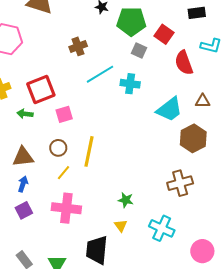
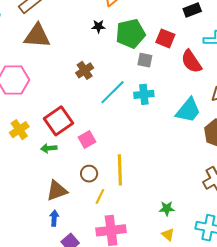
blue arrow: (23, 184) -> (54, 218), moved

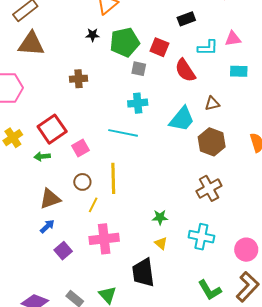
brown cross: (85, 70) -> (78, 79), turned 30
cyan line: (112, 92) -> (123, 133), moved, turned 56
blue arrow: (54, 218) -> (47, 226), turned 42

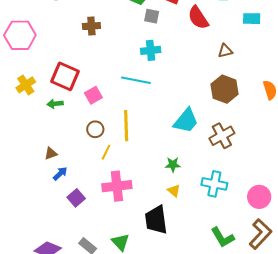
cyan trapezoid: (182, 119) -> (186, 121), moved
red square: (52, 129) -> (65, 76), turned -32
brown triangle: (50, 199) -> (51, 154), moved, size x0.6

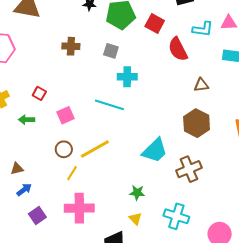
gray square: (152, 16) -> (111, 51), moved
red square: (65, 76) -> (39, 93), size x0.5
yellow line: (126, 126) -> (95, 149), turned 56

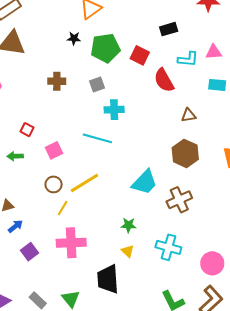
gray square: (111, 51) -> (97, 84), turned -35

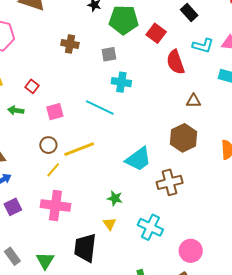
black rectangle: (169, 29) -> (189, 12), turned 54

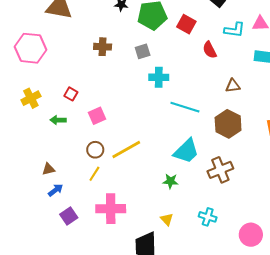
red semicircle: (175, 62) -> (210, 50), size x0.7
cyan line: (100, 108) -> (185, 107), moved
yellow line: (53, 170) -> (94, 174), moved
green star: (115, 198) -> (170, 181), moved
cyan cross: (150, 227) -> (208, 217), size x0.7

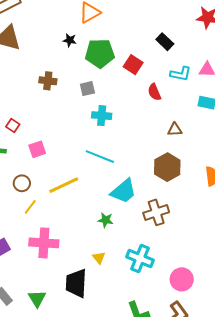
cyan line: (185, 107) -> (100, 157), moved
brown circle: (95, 150) -> (22, 183), moved
cyan cross: (208, 217) -> (140, 259), size x1.5

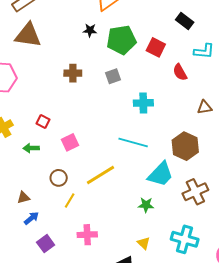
cyan cross: (102, 116) -> (143, 103), moved
brown hexagon: (167, 167) -> (185, 146), moved
pink cross: (44, 243) -> (87, 235), size x0.7

